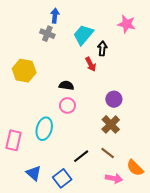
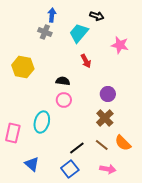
pink star: (127, 24) -> (120, 45), moved
black arrow: (102, 48) -> (97, 16), moved, turned 104
orange semicircle: (135, 168) -> (123, 143), moved
blue square: (62, 178) -> (70, 169), moved

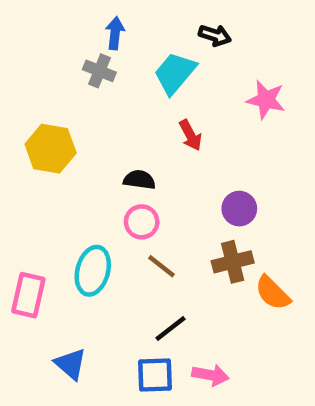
brown cross: (105, 118) -> (233, 262), turned 30
orange semicircle: (123, 143) -> (273, 293), moved
brown line: (102, 145) -> (162, 266), moved
blue square: (70, 169) -> (155, 375), turned 36
pink arrow: (108, 169) -> (210, 375), moved

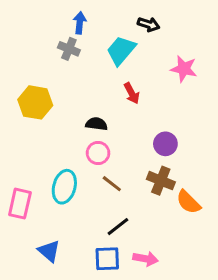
brown cross: (233, 262) -> (161, 181), turned 36

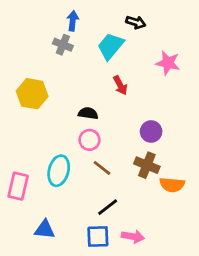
orange semicircle: (188, 202) -> (172, 185), turned -40
blue triangle: (49, 251) -> (45, 230), turned -35

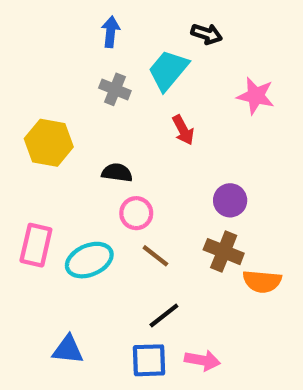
gray cross: (63, 45) -> (115, 89), moved
black semicircle: (88, 113) -> (117, 173), moved
cyan ellipse: (59, 171) -> (89, 260), turned 52
pink rectangle: (18, 186) -> (36, 245), moved

